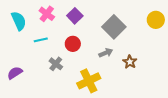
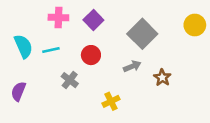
pink cross: (47, 14) -> (58, 17), turned -35
cyan semicircle: (19, 21) -> (23, 46), moved
purple semicircle: (15, 73) -> (18, 91), turned -35
yellow cross: (89, 81) -> (111, 101), size x0.6

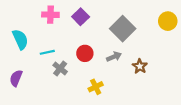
cyan line: (51, 50) -> (47, 52), moved
red circle: (91, 55) -> (85, 53), moved

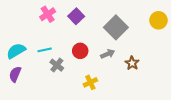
pink cross: (50, 15) -> (48, 14), turned -35
cyan semicircle: (20, 39) -> (16, 51), moved, turned -96

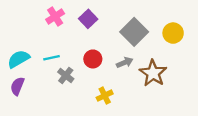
yellow circle: (159, 20) -> (173, 33), moved
brown star: (132, 63) -> (153, 73), size x1.6

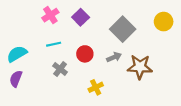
yellow circle: (173, 33) -> (164, 22), moved
cyan line: (52, 58) -> (54, 44), moved
brown star: (153, 73) -> (140, 67), turned -30

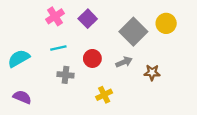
yellow circle: (164, 22) -> (166, 23), moved
brown star: (140, 67) -> (152, 73), size x0.6
gray cross: (60, 69) -> (65, 75), turned -32
purple semicircle: (16, 79) -> (22, 97), moved, turned 91

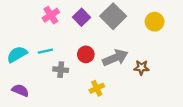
gray square: (133, 32) -> (113, 16), moved
cyan line: (58, 48) -> (45, 51), moved
gray arrow: (124, 62) -> (115, 58), size x1.6

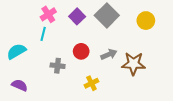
cyan line: (45, 51) -> (43, 34), moved, turned -64
gray arrow: (115, 58) -> (109, 54), size x0.7
brown star: (141, 68) -> (134, 64), size x1.6

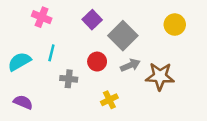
pink cross: (48, 14) -> (42, 17), moved, turned -35
gray square: (107, 15) -> (123, 36), moved
cyan line: (43, 34) -> (51, 53), moved

